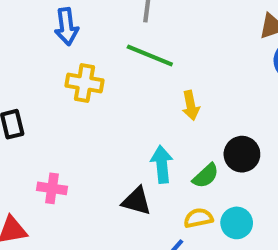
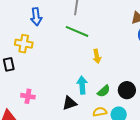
yellow cross: (85, 83) -> (24, 44), moved
black circle: (242, 154) -> (127, 90), moved
black triangle: (137, 201) -> (69, 103), turned -35

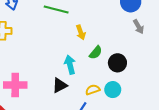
green semicircle: (104, 91) -> (96, 53), moved
pink cross: (28, 96) -> (15, 85), size x1.5

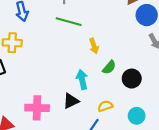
pink cross: (15, 85) -> (37, 108), moved
cyan circle: (113, 90) -> (137, 116), moved

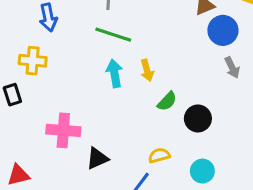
cyan arrow: (82, 79) -> (115, 73), moved
black triangle: (71, 101) -> (97, 158), moved
pink cross: (37, 108) -> (63, 130), moved

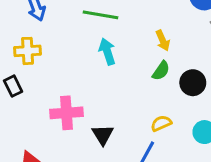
yellow arrow: (147, 70) -> (163, 40), moved
black triangle: (97, 158) -> (103, 135), turned -30

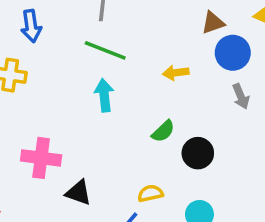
yellow arrow: (163, 40) -> (176, 73), moved, turned 96
black triangle: (103, 135) -> (78, 193), turned -50

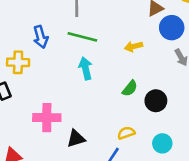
blue arrow: (31, 26) -> (41, 37), moved
black triangle: (78, 193) -> (76, 139), turned -30

